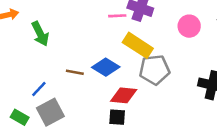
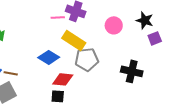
brown line: (75, 72) -> (11, 73), moved

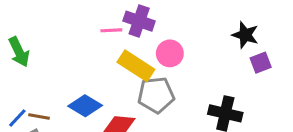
pink circle: (114, 25) -> (170, 53), moved
blue diamond: (49, 57) -> (85, 106), moved

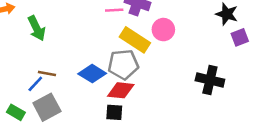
gray pentagon: (156, 95) -> (123, 64), moved
brown line: (39, 117) -> (47, 74), moved

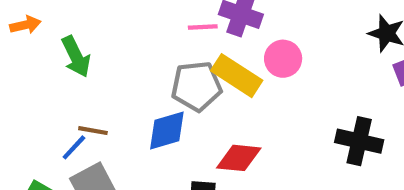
gray pentagon: (123, 64) -> (196, 86), moved
blue diamond: (92, 74) -> (167, 131), turned -48
red diamond: (121, 90) -> (239, 158), moved

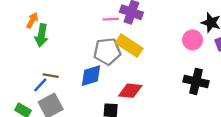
orange arrow: (25, 25) -> (32, 20), moved, turned -49
green arrow: (76, 57) -> (41, 35), turned 35
pink circle: (283, 59) -> (193, 40), moved

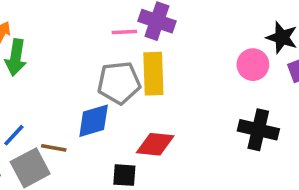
yellow rectangle: (129, 46) -> (153, 74), turned 55
brown line: (51, 76) -> (54, 148), moved

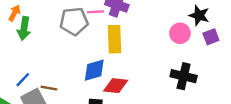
gray pentagon: (119, 83) -> (74, 21), moved
blue diamond: (94, 121) -> (94, 70), moved

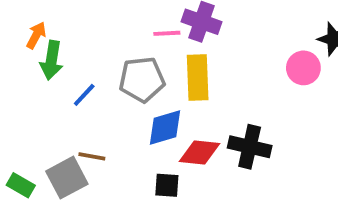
gray pentagon: (74, 21) -> (142, 79), moved
black cross: (184, 76) -> (250, 147), moved
blue line: (23, 80) -> (84, 95), moved

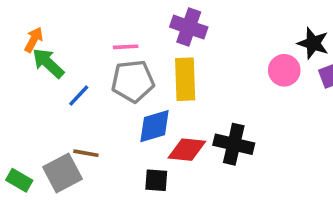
pink line: (167, 33) -> (126, 47), moved
green arrow: (51, 60) -> (48, 63), turned 124

